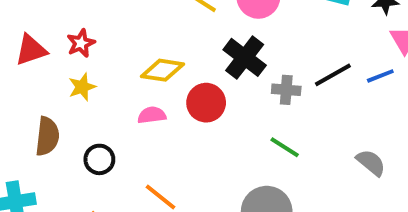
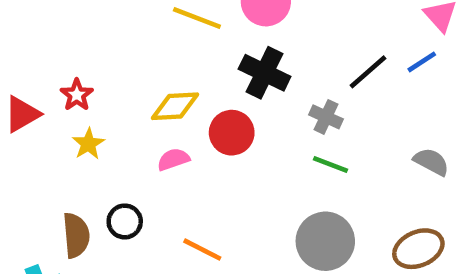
gray cross: (286, 90) -> (326, 117), moved, turned 32
brown semicircle: (47, 136) -> (76, 235), moved

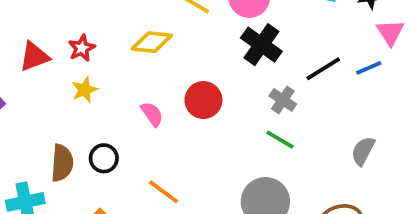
black cross: (265, 73) -> (261, 45), moved
yellow diamond: (175, 106) -> (152, 42), moved
pink semicircle: (173, 159) -> (152, 114), turned 64
gray semicircle: (431, 162) -> (363, 151), turned -100

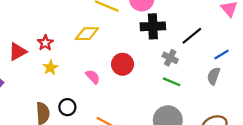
black cross: (261, 45) -> (153, 26), turned -30
blue line: (369, 68) -> (222, 54), moved
gray semicircle: (363, 151) -> (214, 76), moved

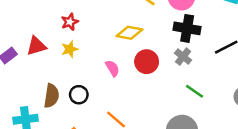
yellow diamond: (87, 34) -> (130, 33), moved
red triangle: (18, 52) -> (36, 46), moved
gray cross: (170, 58) -> (183, 57), moved

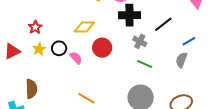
gray cross: (183, 57) -> (140, 41), moved
black circle: (79, 95) -> (59, 48), moved

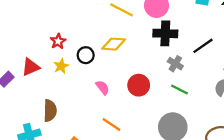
black circle: (59, 48) -> (86, 55), moved
red circle: (102, 48) -> (139, 85), moved
pink semicircle: (76, 58) -> (103, 87), moved

